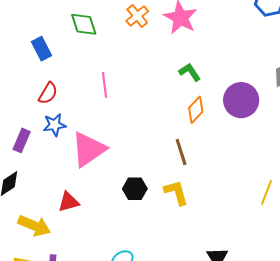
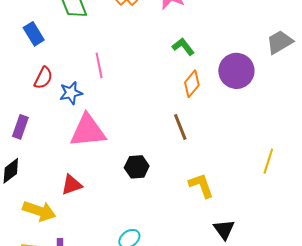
blue star: (55, 125) -> (71, 93), moved
pink triangle: (89, 149) -> (88, 131), turned 33
yellow L-shape: (176, 192) -> (201, 185), moved

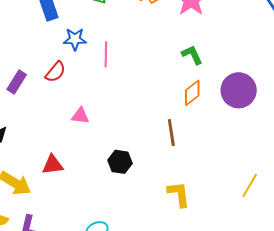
red semicircle: (43, 78) -> (55, 72), moved
blue star: (71, 93) -> (75, 39), moved
purple rectangle: (20, 127) -> (17, 82), moved
pink triangle: (88, 131) -> (80, 116), size x0.5

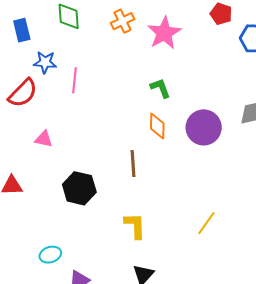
red semicircle: (55, 72) -> (23, 93), size x1.4
orange diamond: (192, 93) -> (157, 126), turned -56
black hexagon: (120, 162) -> (79, 188), size x1.4

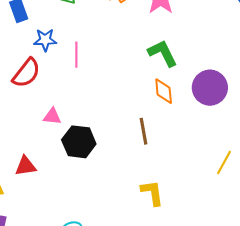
green L-shape: (160, 88) -> (163, 53), size x1.4
black hexagon: (79, 188) -> (79, 142), moved
yellow line: (206, 223) -> (224, 162), moved

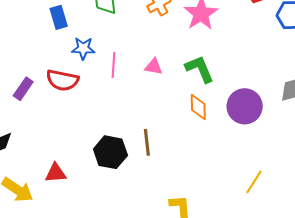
red semicircle: (26, 73) -> (62, 80), turned 60
pink triangle: (52, 116) -> (154, 67), moved
brown line: (143, 131) -> (147, 142), moved

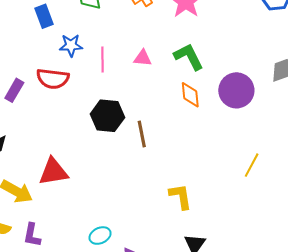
black hexagon: (110, 152) -> (107, 116), moved
red triangle: (56, 173) -> (53, 172), size x1.4

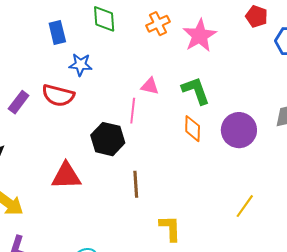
pink line: (102, 59) -> (133, 111), moved
brown line: (142, 134) -> (136, 184), moved
red triangle: (53, 172) -> (66, 176), moved

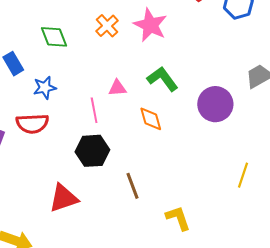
pink line: (133, 111) -> (94, 110), moved
orange diamond: (193, 129) -> (151, 119), moved

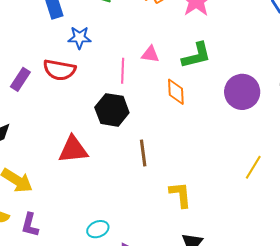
green L-shape: (163, 79) -> (196, 55), turned 100

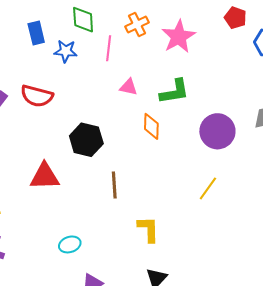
blue star: (79, 38) -> (66, 51), moved
pink line: (123, 71) -> (109, 48), moved
yellow line: (253, 167) -> (208, 188), moved
cyan ellipse: (98, 229) -> (70, 244), moved

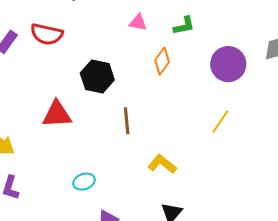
green L-shape: (174, 92) -> (184, 26), size x0.7
orange diamond: (151, 126) -> (162, 61), turned 36
yellow L-shape: (148, 229) -> (162, 164), turned -48

